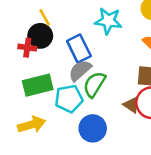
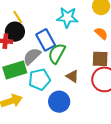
gray semicircle: (80, 70) -> (32, 56), moved
green semicircle: (94, 84) -> (57, 53), moved
brown triangle: (131, 105) -> (72, 76), moved

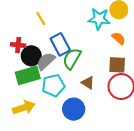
yellow line: (18, 17) -> (41, 19), moved
cyan star: (67, 17) -> (99, 19), moved
black circle: (15, 32) -> (31, 56), moved

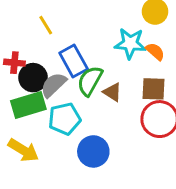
cyan star: (99, 19) -> (130, 43), moved
brown triangle: (88, 83) -> (112, 92), moved
yellow arrow: (24, 108) -> (23, 150), turned 50

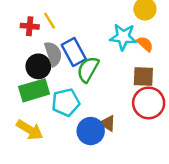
red cross: (14, 63) -> (30, 26), moved
gray semicircle: (53, 85) -> (53, 54), moved, turned 115
brown triangle: (112, 92) -> (108, 123), moved

